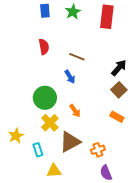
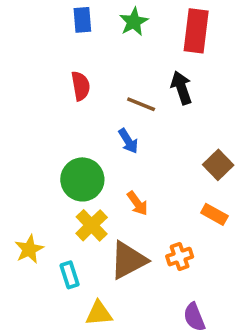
black arrow: (119, 68) -> (181, 88), moved, turned -60
orange cross: (98, 150) -> (180, 257), moved

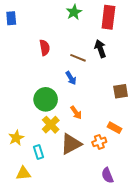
blue rectangle: (82, 20) -> (11, 18), moved
brown square: (218, 165) -> (121, 91), turned 35
orange rectangle: (214, 214) -> (115, 128), moved
yellow triangle: (99, 313) -> (23, 173), moved

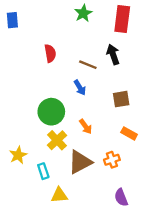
brown square: (121, 91) -> (121, 99), moved
orange rectangle: (115, 128) -> (129, 133), moved
yellow triangle: (23, 173) -> (59, 195), moved

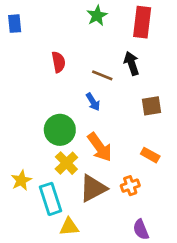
brown square: (121, 99) -> (151, 106), moved
orange arrow: (86, 127) -> (100, 147), size x1.6
cyan rectangle: (43, 171) -> (50, 199), size x1.6

